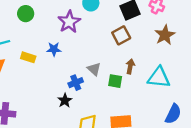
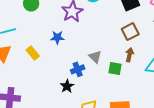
brown square: (121, 35) -> (130, 32), moved
yellow rectangle: (28, 57) -> (33, 53), moved, turned 32

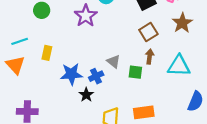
blue star: (57, 37) -> (71, 74), moved, size x1.5
yellow rectangle: (33, 53) -> (47, 53), moved, turned 56

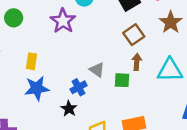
yellow rectangle: (47, 53) -> (31, 61), moved
blue star: (71, 74) -> (37, 88), moved

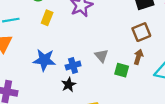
yellow rectangle: (31, 61) -> (47, 18), moved
blue cross: (79, 87) -> (73, 66), moved

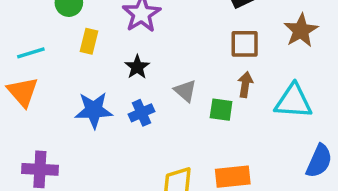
brown square: (141, 32) -> (245, 44), turned 30
black star: (69, 85) -> (137, 67), moved

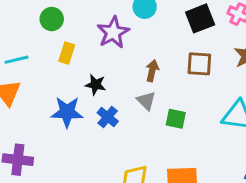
black star: (137, 67) -> (96, 85), moved, turned -30
brown arrow: (245, 84) -> (152, 71), moved
blue cross: (142, 113) -> (108, 117), turned -30

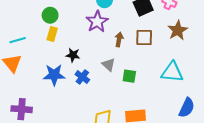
green circle: (52, 19) -> (50, 15), moved
purple star: (113, 32) -> (97, 22), moved
brown arrow: (152, 71) -> (119, 39), moved

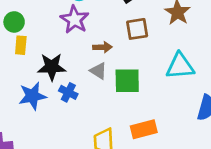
brown arrow: (119, 39) -> (102, 47), moved, turned 88
black star: (73, 55) -> (52, 67), size x1.5
green square: (129, 76) -> (127, 81), size x1.5

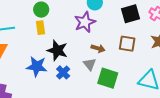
yellow rectangle: (21, 45) -> (41, 28), turned -32

